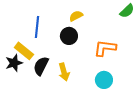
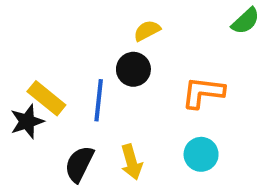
blue line: (37, 27) -> (99, 100), moved
black semicircle: (41, 66) -> (79, 164), moved
yellow arrow: (64, 72) -> (131, 162), moved

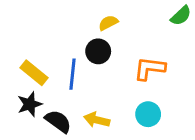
black star: (27, 121) -> (30, 104), moved
yellow arrow: (131, 162) -> (97, 120), turned 120
black semicircle: (79, 164) -> (58, 121), turned 100

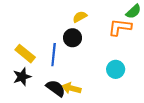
orange L-shape: (150, 69) -> (120, 27), moved
cyan circle: (148, 114) -> (116, 69), moved
black semicircle: (58, 121) -> (56, 88), moved

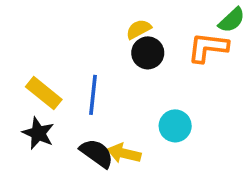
black circle: (72, 38) -> (148, 53), moved
cyan circle: (116, 69) -> (175, 126), moved
black star: (22, 77) -> (38, 133), turned -30

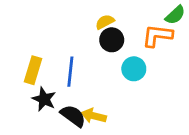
yellow rectangle: (44, 93) -> (33, 70), turned 68
cyan circle: (175, 126) -> (134, 69), moved
black star: (38, 133) -> (44, 99), moved

